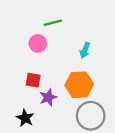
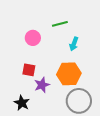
green line: (53, 23) -> (60, 24), moved

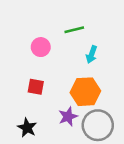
purple star: (42, 85) -> (68, 117), moved

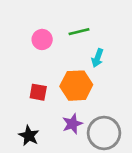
pink circle: (41, 47) -> (42, 39), moved
orange hexagon: (85, 92) -> (76, 86), moved

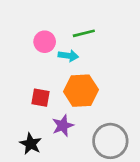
cyan arrow: (97, 58) -> (68, 56), moved, turned -102
purple star: (72, 124) -> (63, 126), moved

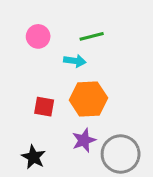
pink circle: (45, 42) -> (38, 36), moved
purple star: (63, 126) -> (84, 140), moved

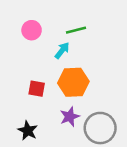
cyan arrow: (75, 61) -> (62, 51), turned -60

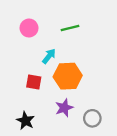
cyan arrow: (62, 51) -> (49, 56), moved
gray circle: (100, 128) -> (92, 118), size x0.6

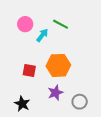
green line: (70, 28) -> (60, 24), turned 42
cyan arrow: (49, 56) -> (42, 35), moved

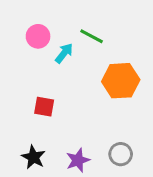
orange hexagon: (58, 65) -> (121, 81), moved
purple star: (55, 93) -> (78, 160), moved

